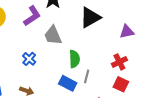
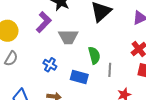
gray trapezoid: (53, 35) -> (68, 37), turned -55
blue rectangle: (68, 83) -> (79, 77), moved

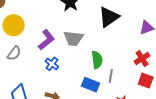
purple L-shape: (44, 22) -> (46, 40), moved
blue rectangle: (79, 77) -> (91, 85), moved

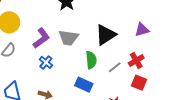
black triangle: (109, 17) -> (106, 35), moved
gray line: (111, 76) -> (115, 67), moved, turned 40

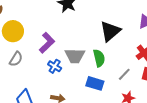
gray trapezoid: (68, 38) -> (75, 56), moved
gray line: (115, 67) -> (124, 74), moved

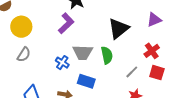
purple L-shape: (47, 43) -> (66, 23), moved
blue rectangle: (95, 83) -> (86, 81), moved

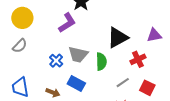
red cross: (152, 51) -> (138, 59), moved

